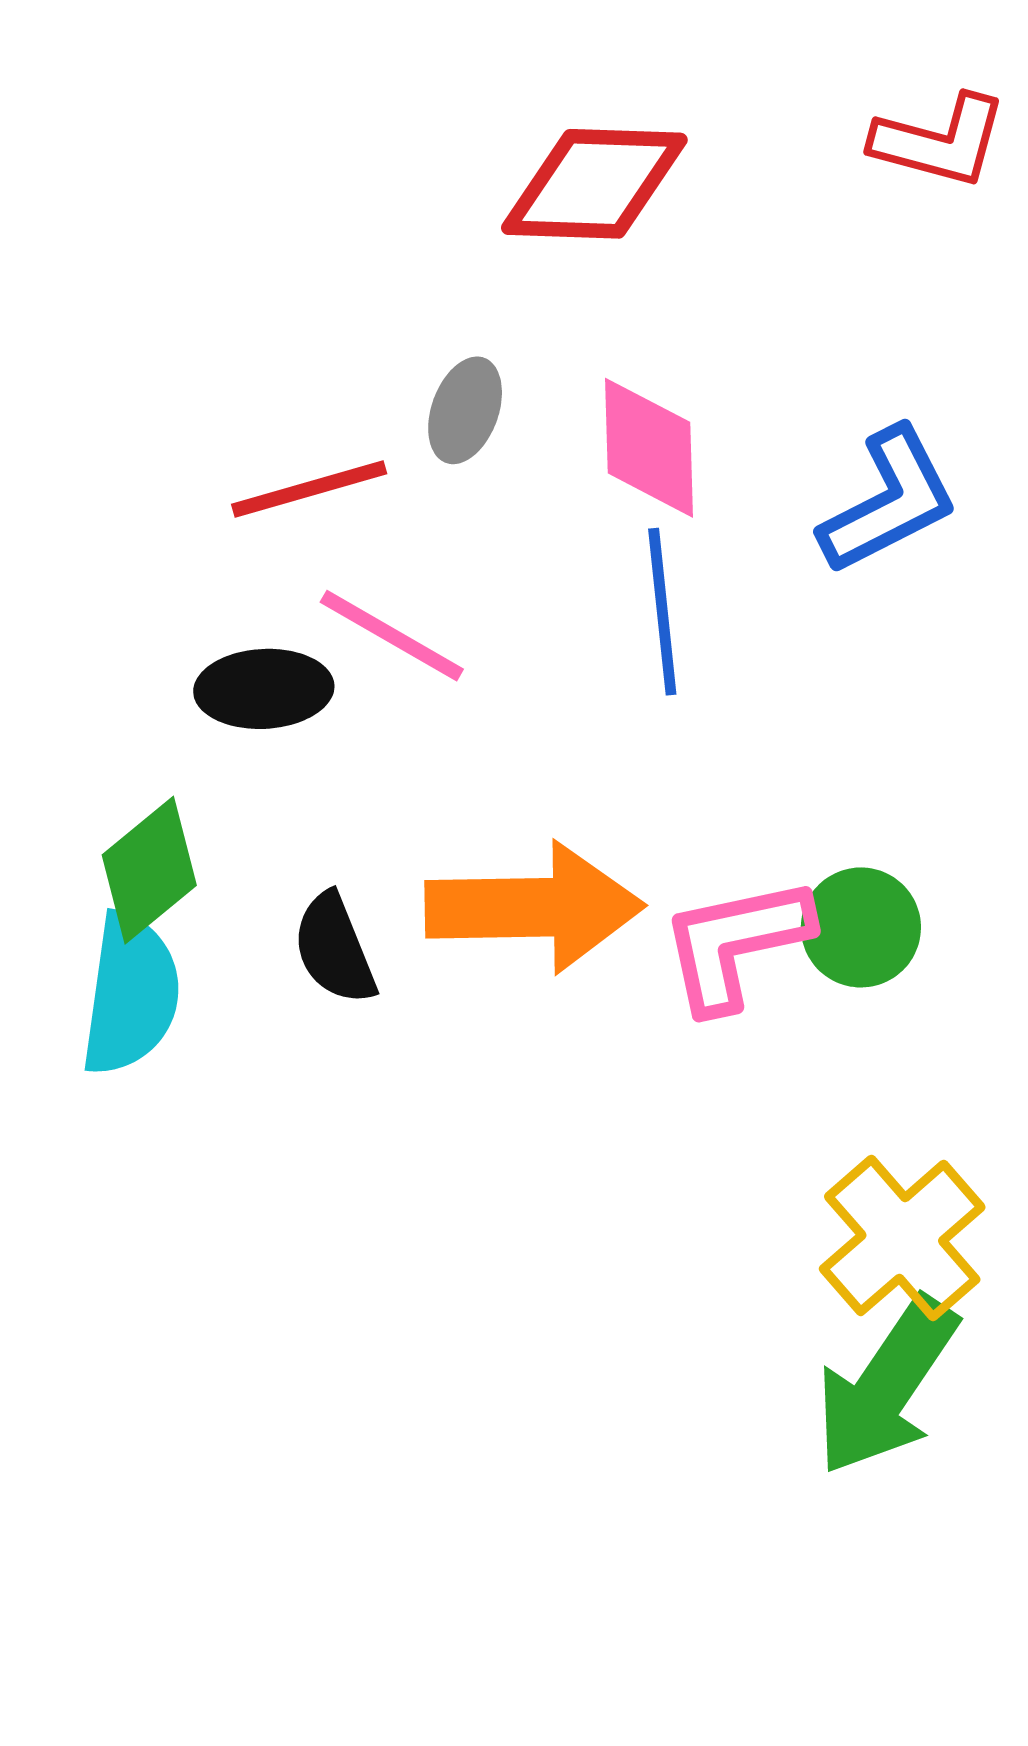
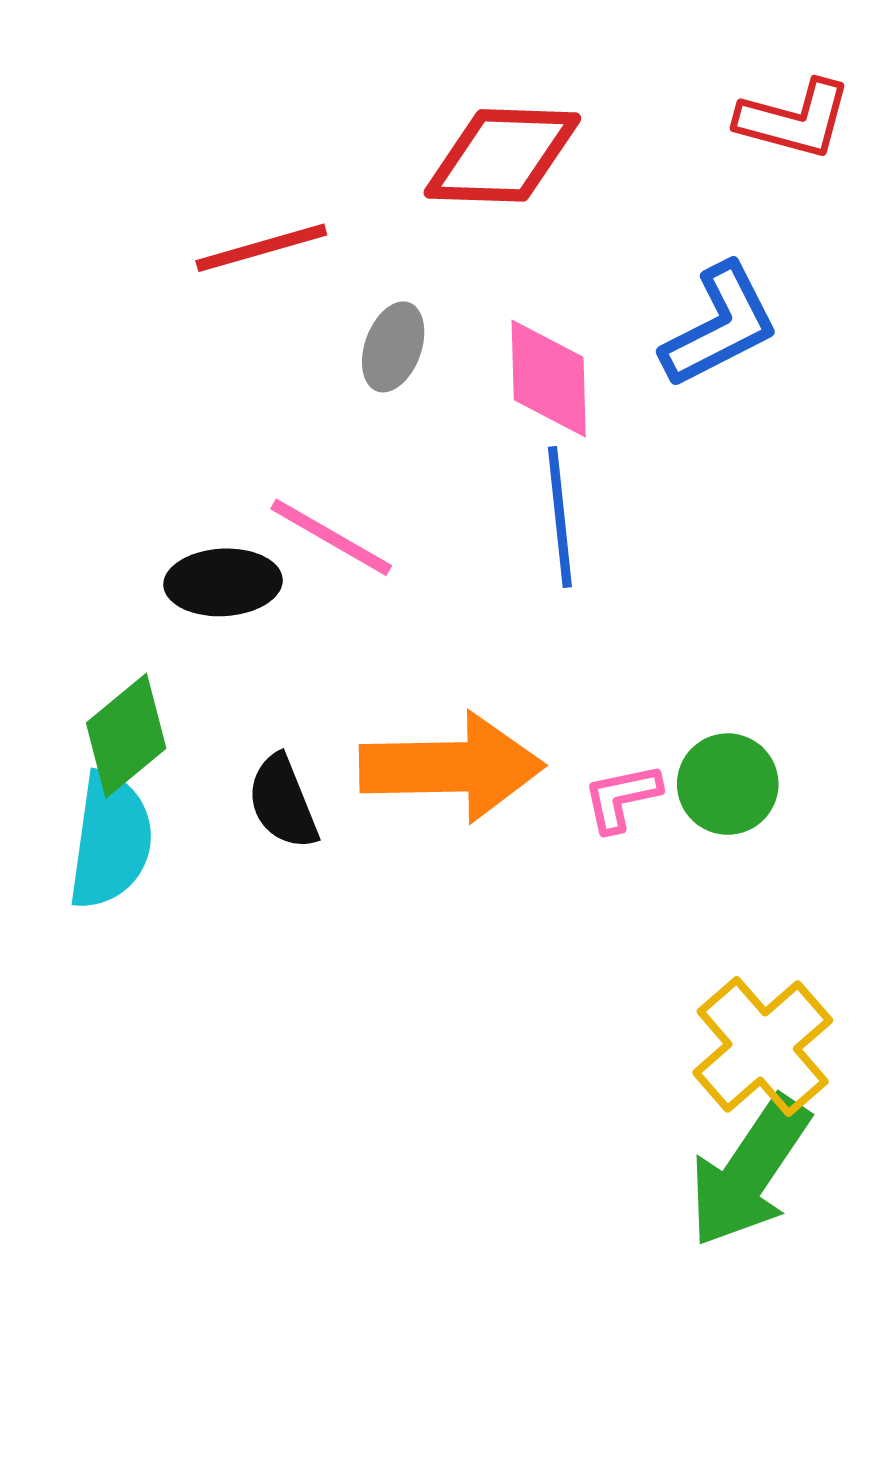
red line: (309, 489) -> (261, 248), moved
blue L-shape: (889, 501) -> (720, 326), moved
pink L-shape: (736, 943) -> (622, 798), size x0.6

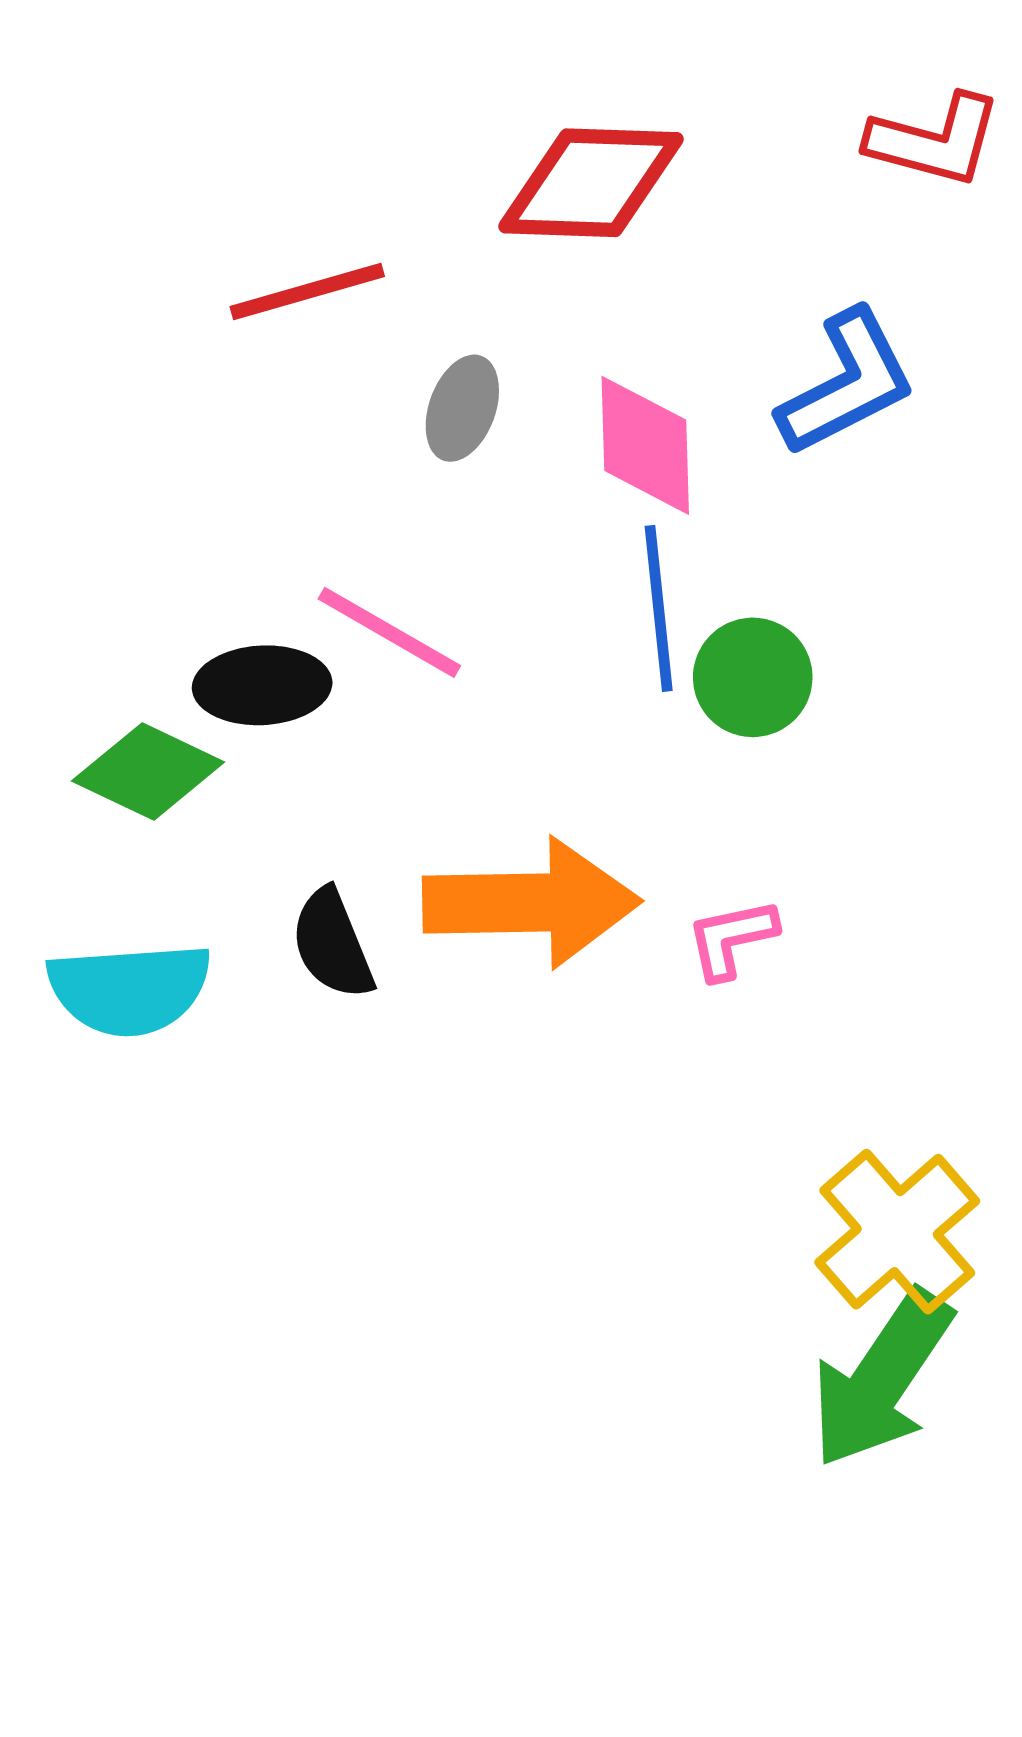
green diamond: (126, 736) -> (148, 772), moved, turned 65
green circle: (728, 784) -> (753, 677), moved
cyan semicircle: (110, 840) -> (129, 989), turned 78

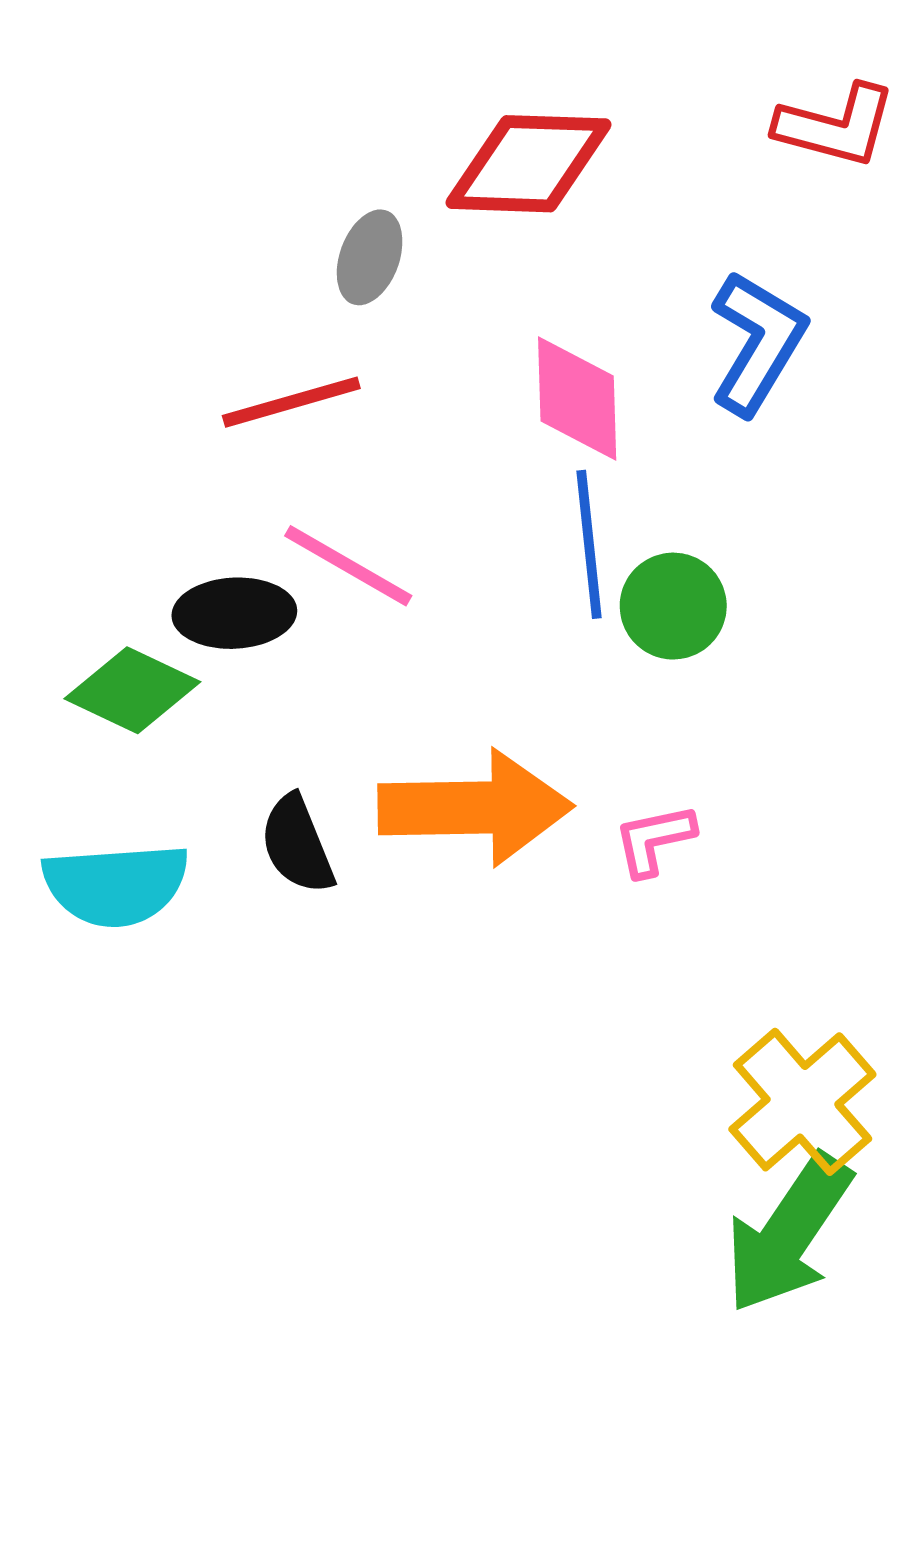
red line: (307, 292) -> (291, 402), moved
blue L-shape: (847, 383) -> (757, 343), turned -32
gray ellipse: (462, 408) -> (370, 257), moved

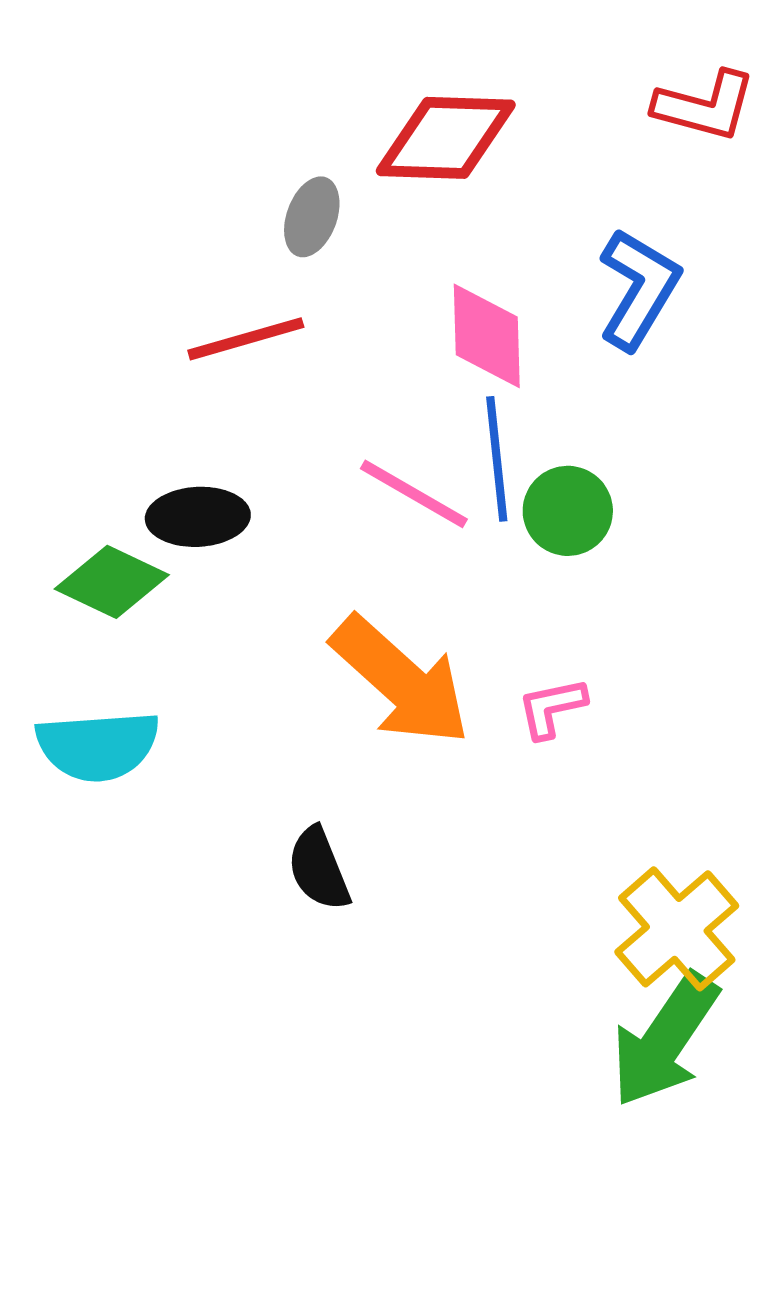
pink line: (348, 566) -> (414, 494), moved
orange arrow: (475, 808) -> (401, 681), turned 43
black semicircle: (297, 844) -> (319, 869), moved

